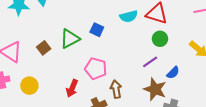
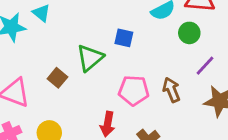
green circle: (160, 39) -> (189, 33), moved
brown arrow: (116, 89) -> (171, 90), moved

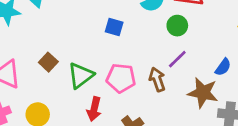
green triangle: (90, 58) -> (81, 75), moved
purple line: (205, 66) -> (177, 59), moved

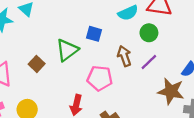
green triangle: (81, 75) -> (67, 50), moved
brown arrow: (157, 79) -> (124, 56), moved

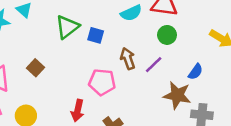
green circle: (149, 33) -> (167, 35), moved
green triangle: (67, 50) -> (67, 27), moved

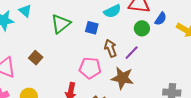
blue square: (96, 35) -> (92, 28), moved
blue semicircle: (196, 72) -> (161, 19), moved
brown star: (177, 95) -> (122, 78), moved

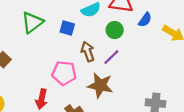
green circle: (142, 28) -> (115, 30), moved

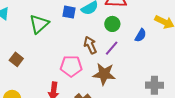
blue semicircle: (145, 20) -> (141, 35), moved
blue square: (67, 28) -> (69, 12), moved

